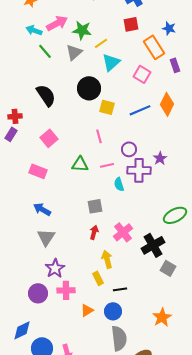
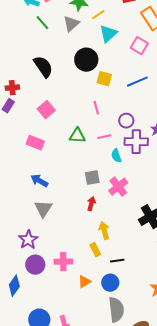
pink cross: (123, 232) -> (118, 187), moved
purple star: (55, 268) -> (28, 240), moved
blue diamond: (22, 330) -> (14, 286), moved, turned -30

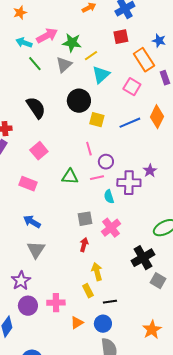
purple circle: (126, 121) -> (106, 162), moved

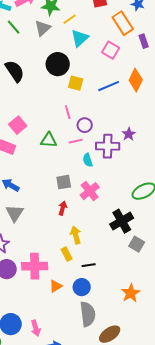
pink square: (39, 151) -> (18, 125), moved
pink cross: (56, 303) -> (35, 266), size x1.4

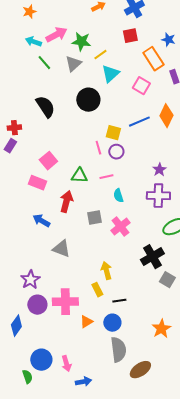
yellow square: (76, 83) -> (113, 133), moved
purple circle: (85, 125) -> (116, 152), moved
purple cross: (108, 146) -> (158, 196), moved
red arrow: (63, 208) -> (66, 202), moved, size x1.5
gray triangle: (15, 213) -> (61, 249), moved, turned -42

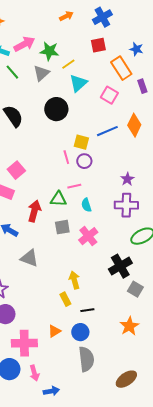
green triangle: (79, 176) -> (58, 199), moved
pink cross: (65, 302) -> (24, 343), moved
orange star: (161, 329) -> (129, 326), moved
brown ellipse: (140, 370) -> (126, 379), moved

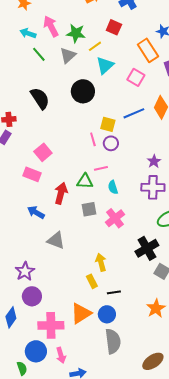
pink arrow: (24, 44) -> (51, 26), turned -90
red square: (98, 45) -> (114, 27), moved, turned 35
orange triangle: (54, 331) -> (81, 313), size x1.6

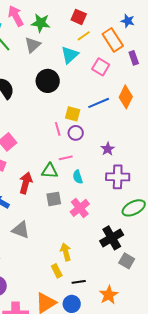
yellow line: (95, 46) -> (84, 36), moved
purple star: (154, 161) -> (108, 149), moved
orange star: (156, 308) -> (109, 295), moved

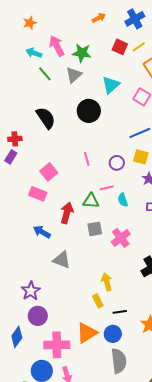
yellow line: (84, 36) -> (139, 47), moved
yellow square: (73, 114) -> (141, 157), moved
pink line: (58, 129) -> (87, 159), moved
cyan semicircle: (78, 177) -> (123, 200), moved

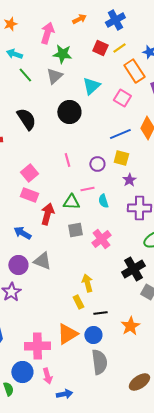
pink arrow: (57, 46) -> (47, 33), moved, turned 45
pink rectangle: (38, 194) -> (29, 195), moved
purple circle: (38, 316) -> (18, 265), moved

